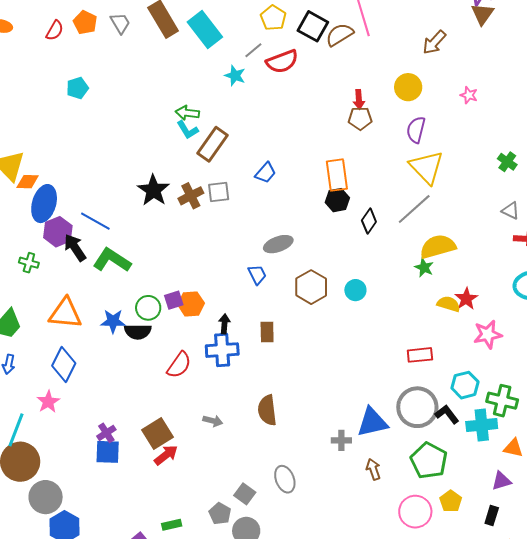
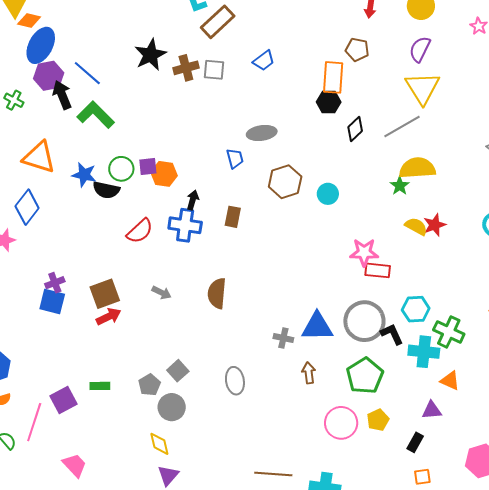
brown pentagon: (360, 118) -> (357, 49), moved
pink star: (488, 334) -> (364, 252), moved
gray ellipse: (285, 479) -> (235, 381), moved

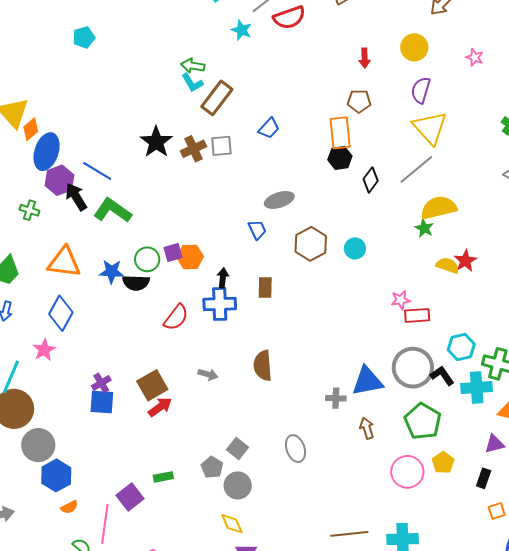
orange diamond: (29, 21) -> (31, 129), turned -45
pink star: (364, 252) -> (401, 300), size x0.7

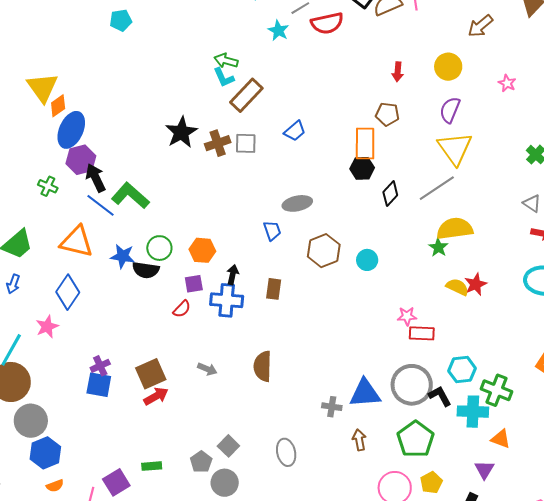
blue line: (97, 171) -> (101, 205), moved
purple square: (173, 253) -> (194, 284), moved
red semicircle: (176, 317) -> (182, 309), size x0.7
purple triangle: (494, 444) -> (484, 470), turned -50

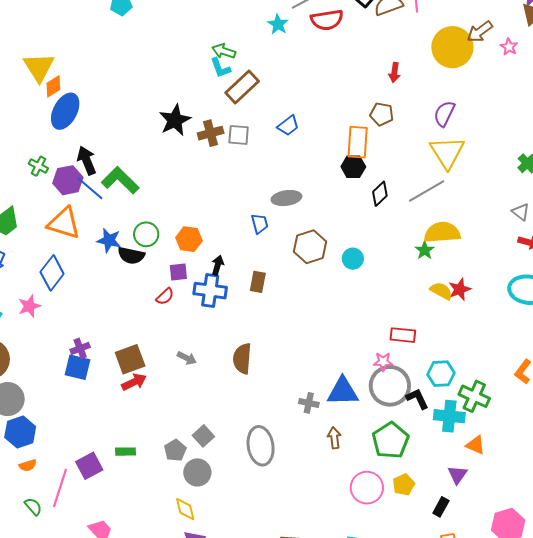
yellow circle: (448, 67) -> (452, 47), moved, size x1.5
pink star: (507, 83) -> (509, 47), moved
purple hexagon: (81, 160) -> (68, 180), moved
pink star: (407, 316) -> (383, 362), moved
gray ellipse: (286, 452) -> (261, 446), size x1.4

